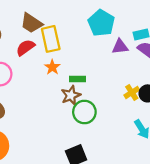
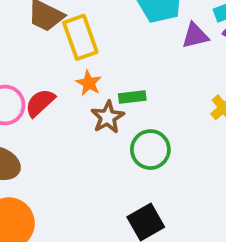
red semicircle: (25, 47) -> (40, 103), moved
brown star: (71, 95) -> (108, 117), moved

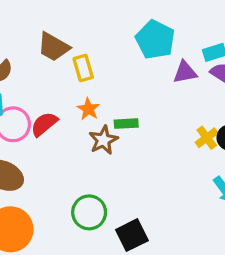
yellow rectangle: (80, 37) -> (83, 68), size x0.7
green circle: (150, 150) -> (89, 212), moved

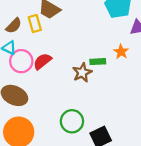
yellow rectangle: (83, 68) -> (35, 24), moved
orange star: (88, 109) -> (121, 52), moved

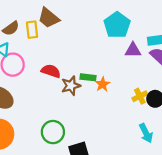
orange star: (121, 52) -> (103, 84), moved
red semicircle: (42, 61) -> (51, 71), moved, turned 48

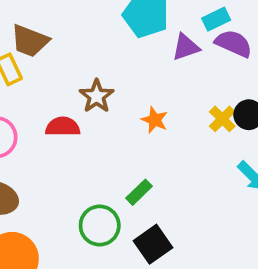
green rectangle: (88, 77) -> (139, 192), moved, turned -32
brown star: (71, 86) -> (97, 96), moved

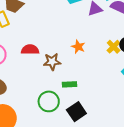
brown star: (97, 96) -> (52, 62), moved, turned 30
green rectangle: (139, 192) -> (69, 84), turned 40

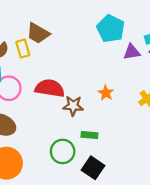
red semicircle: (30, 50) -> (50, 88), size x1.4
black square: (76, 112) -> (93, 168), turned -30

